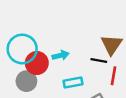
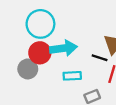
cyan circle: (22, 49) -> (40, 24), moved
cyan arrow: (61, 55) -> (63, 48), size x1.6

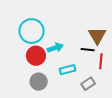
cyan arrow: (63, 48) -> (55, 48), size x0.7
gray circle: (28, 69) -> (39, 82), moved

